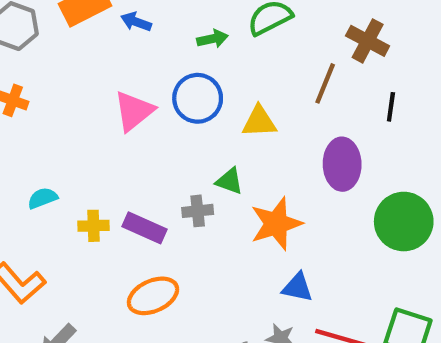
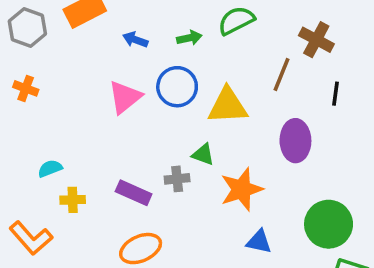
blue arrow: (136, 22) -> (135, 40), moved
yellow triangle: (259, 122) -> (228, 106), size x1.4
green circle: (404, 222) -> (329, 224), moved
yellow cross: (94, 226) -> (73, 200), moved

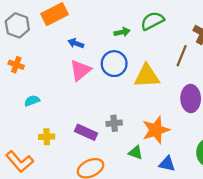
blue arrow: (135, 40) -> (76, 43), moved
green triangle: (203, 155) -> (136, 152), moved
cyan semicircle: (50, 168) -> (32, 101), moved

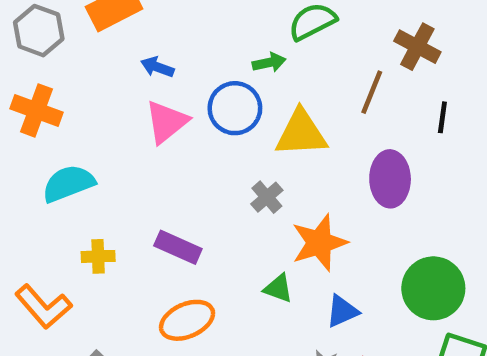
green arrow: (122, 32) -> (269, 63), moved
orange cross: (16, 65) -> (36, 110), size x1.5
cyan semicircle: (32, 101) -> (68, 183), size x1.6
gray cross: (114, 123) -> (267, 197), moved, turned -35
blue triangle: (167, 164) -> (342, 311), turned -36

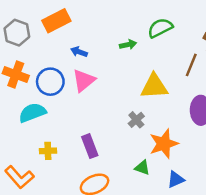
green arrow: (269, 63) -> (128, 45), moved
blue circle: (235, 108) -> (50, 82), moved
purple rectangle: (178, 247) -> (90, 146), turned 45

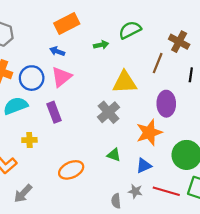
orange rectangle: (56, 21) -> (67, 24), moved
gray cross: (136, 120) -> (109, 112), size x1.5
orange star: (164, 144) -> (149, 133), moved
purple rectangle: (90, 146) -> (54, 112), moved

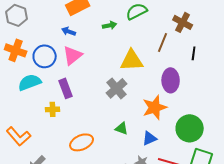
yellow cross: (29, 140) -> (53, 109), moved

